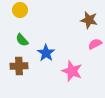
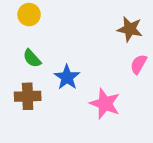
pink semicircle: (95, 44) -> (139, 64), turned -32

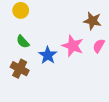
brown cross: (28, 96) -> (20, 69), turned 30
pink star: (105, 104) -> (73, 46), moved

